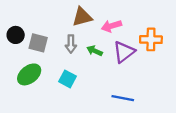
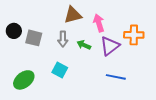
pink arrow: (111, 26) -> (99, 23), turned 90
green ellipse: (29, 74) -> (24, 80), moved
blue line: (123, 98) -> (116, 77), moved

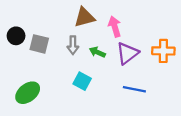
orange cross: (134, 35) -> (163, 51), moved
cyan square: (60, 70) -> (82, 81), moved

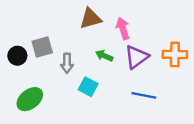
black circle: (16, 36) -> (17, 56), moved
gray square: (39, 44) -> (42, 47), turned -30
gray arrow: (73, 45) -> (67, 63), moved

